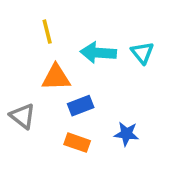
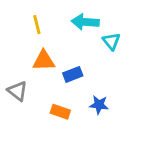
cyan arrow: (98, 53) -> (85, 22), moved
blue rectangle: (81, 106) -> (73, 74), moved

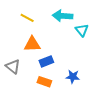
yellow line: (37, 25) -> (27, 18), turned -48
blue rectangle: (73, 74) -> (46, 61), moved

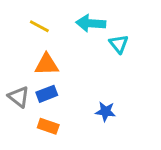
blue rectangle: (46, 61) -> (47, 94), moved
orange rectangle: (44, 82) -> (48, 126), moved

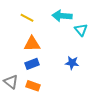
gray triangle: (19, 97) -> (11, 82), moved
blue star: (105, 112) -> (72, 63), moved

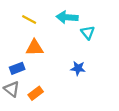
blue rectangle: (32, 64) -> (17, 68), moved
orange rectangle: (33, 86) -> (36, 93), turned -56

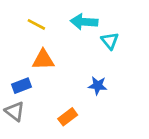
orange rectangle: (36, 93) -> (68, 117), moved

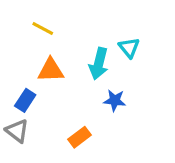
cyan arrow: (84, 22) -> (99, 64), moved, turned -80
blue rectangle: (22, 86) -> (25, 100), turned -36

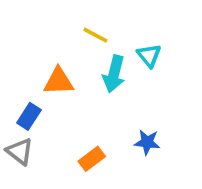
yellow line: (43, 28) -> (95, 35), moved
blue star: (115, 100) -> (147, 142), moved

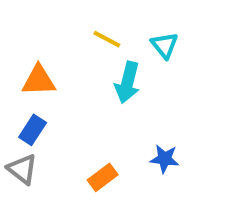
cyan triangle: (149, 55) -> (165, 45), moved
orange triangle: (59, 81) -> (39, 80), moved

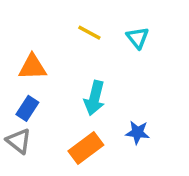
cyan arrow: (127, 82) -> (94, 98), moved
orange rectangle: (103, 177) -> (86, 148), size x1.4

